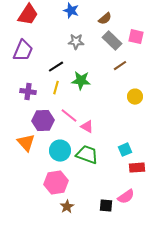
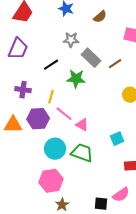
gray rectangle: (112, 41) -> (91, 58), moved
yellow line: (56, 88) -> (51, 97), moved
orange triangle: (26, 143) -> (13, 125), moved, turned -48
cyan square: (125, 150) -> (117, 139), moved

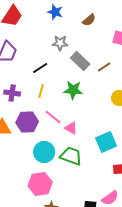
green star: (76, 79) -> (73, 90), moved
yellow line: (51, 97) -> (41, 91), moved
cyan square: (117, 139) -> (106, 142), size x1.5

